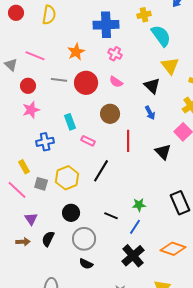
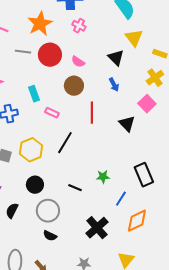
orange star: (76, 52) -> (40, 24), size x1.4
pink semicircle: (116, 82) -> (78, 62), moved
blue line: (135, 227) -> (121, 199), moved
orange diamond: (173, 249) -> (137, 221), turned -45

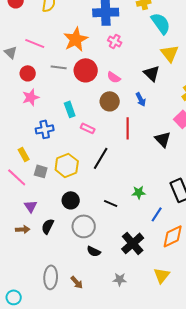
blue arrow: (114, 85) -> (141, 99), moved
black semicircle: (50, 236) -> (94, 251), moved

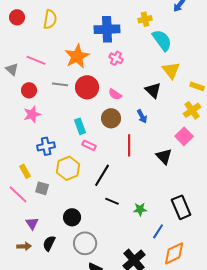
cyan rectangle: (70, 109) -> (80, 126), moved
yellow hexagon: (67, 165) -> (68, 168), moved
black line: (111, 203) -> (112, 201), moved

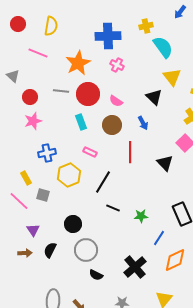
pink line: (36, 60) -> (38, 53), moved
cyan rectangle: (80, 126) -> (81, 122), moved

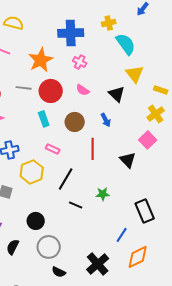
yellow semicircle: (51, 26) -> (14, 23), turned -84
pink semicircle: (116, 101) -> (83, 90), moved
green star: (141, 216) -> (103, 194), moved

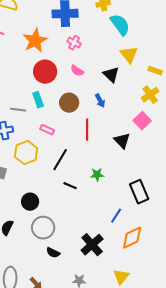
gray line: (24, 88) -> (18, 110), moved

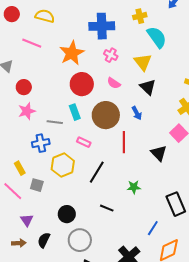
yellow triangle: (129, 55) -> (143, 62), moved
brown circle: (69, 103) -> (106, 115), size x1.4
black line: (70, 186) -> (107, 208), moved

